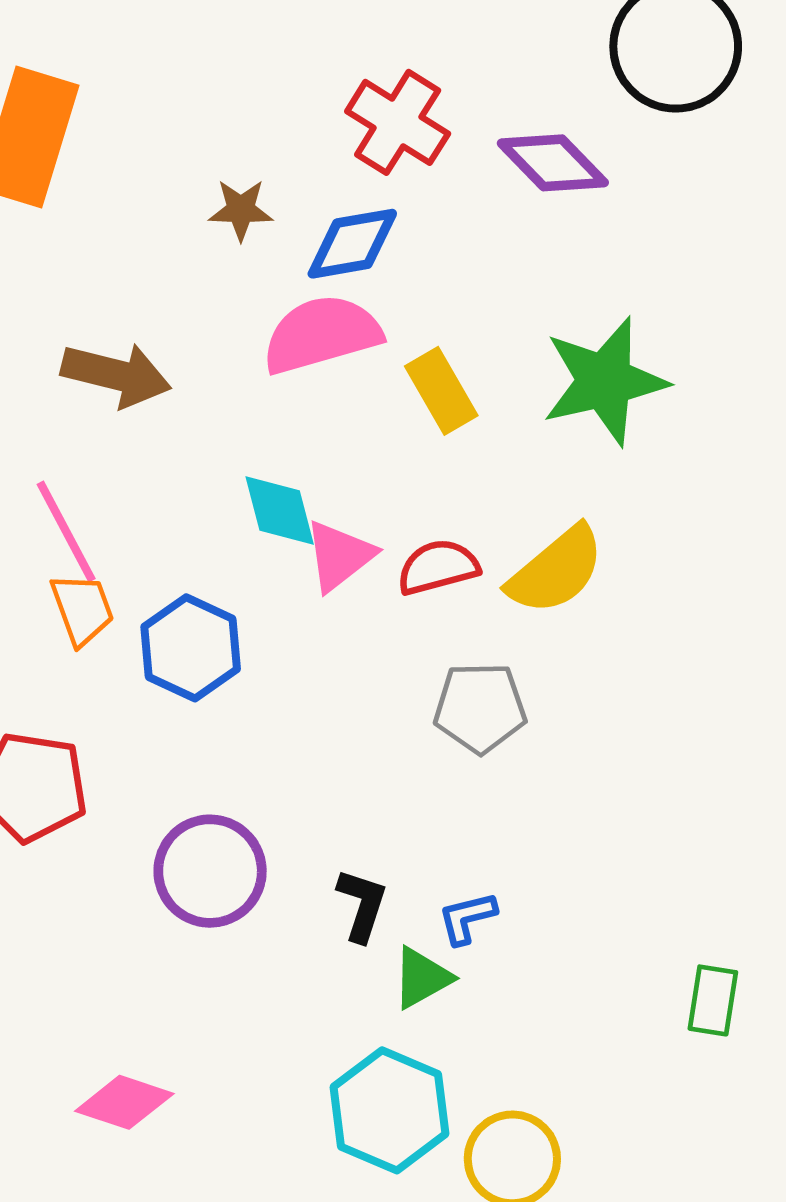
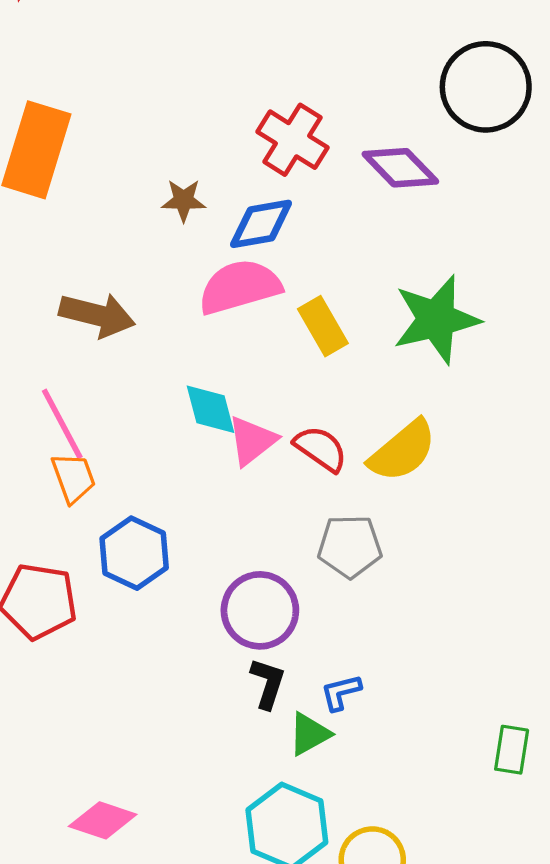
red semicircle: (438, 567) -> (321, 449), turned 50
blue hexagon: (191, 648) -> (134, 553), moved
purple circle: (210, 871) -> (260, 610), moved

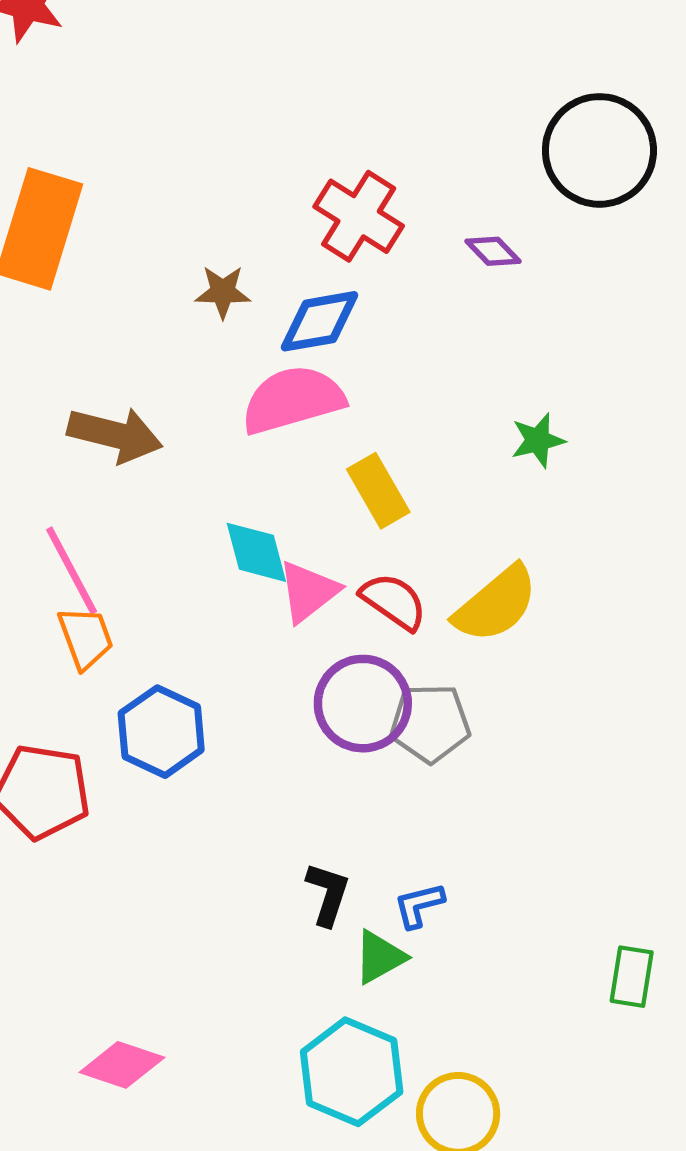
purple diamond: (400, 168) -> (493, 251), size x0.6
green star: (436, 319) -> (538, 440), size x0.5
yellow rectangle: (323, 326) -> (378, 491), moved
purple circle: (260, 610) -> (363, 704), moved

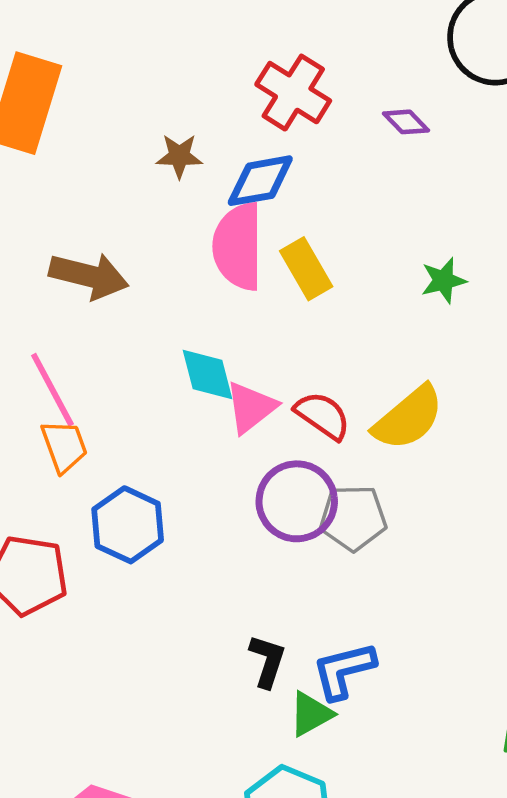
pink semicircle: (293, 400) -> (238, 246), turned -74
yellow rectangle: (378, 491) -> (306, 269), moved
blue L-shape: (419, 905) -> (344, 670), size x1.5

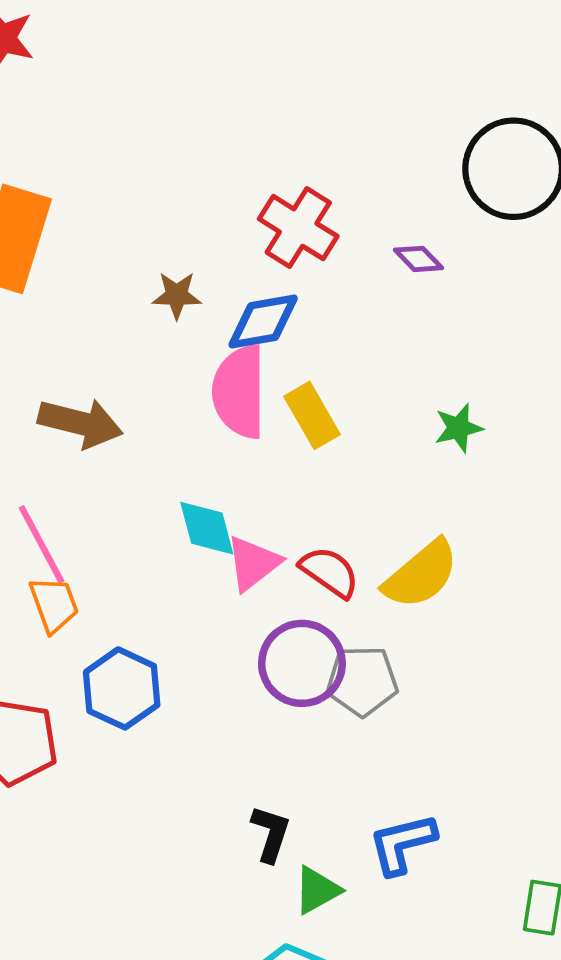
blue L-shape: (344, 670) -> (402, 844), moved

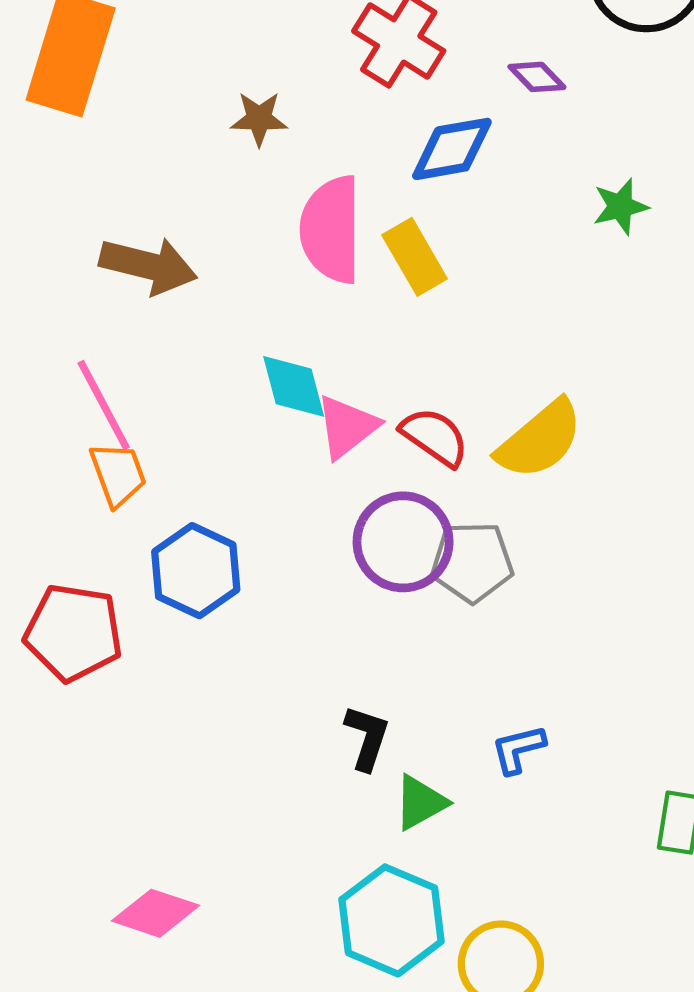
blue diamond: (263, 322) -> (452, 149), moved
green star: (459, 428) -> (620, 206), moved
blue L-shape: (402, 844) -> (518, 749), size x0.7

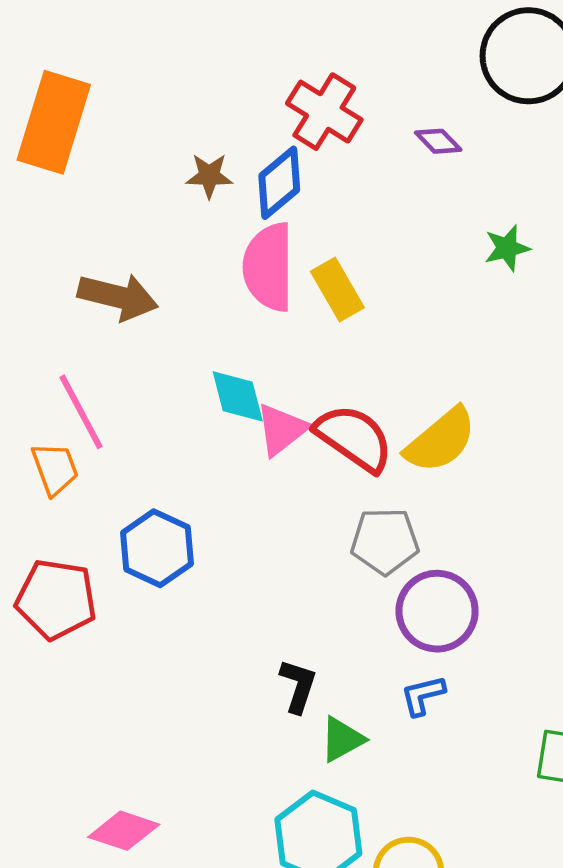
blue diamond: (452, 149) -> (279, 183), moved, turned -30
red semicircle: (435, 437) -> (354, 438), size x1.4
orange trapezoid: (118, 474) -> (55, 469), moved
purple circle: (403, 542) -> (437, 611), moved

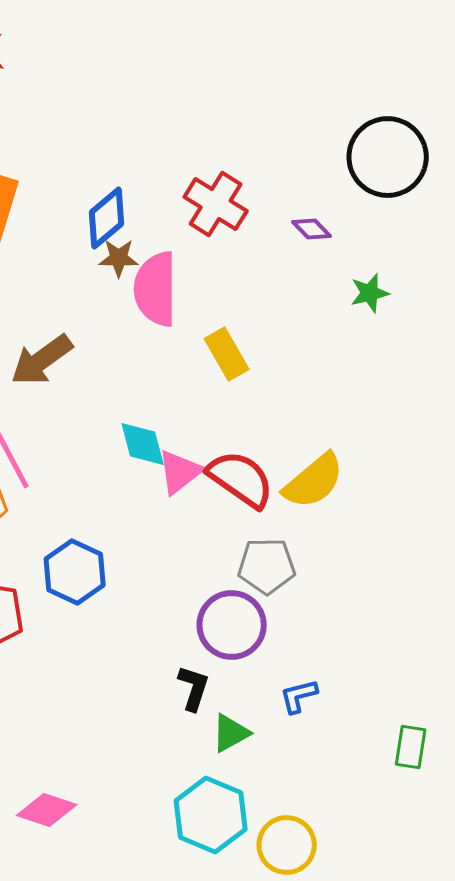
blue diamond: (279, 183) -> (107, 218), moved
green star: (507, 248) -> (370, 293), moved
pink semicircle: (269, 267) -> (156, 289), moved
brown arrow: (118, 297) -> (42, 360), turned 130
purple circle: (437, 611) -> (232, 625), moved

